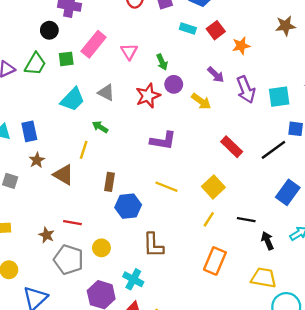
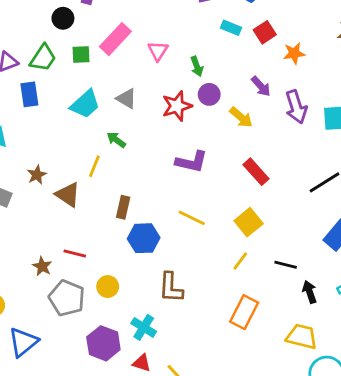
blue rectangle: (29, 131) -> (29, 94), moved
red rectangle: (232, 147) -> (256, 172), moved

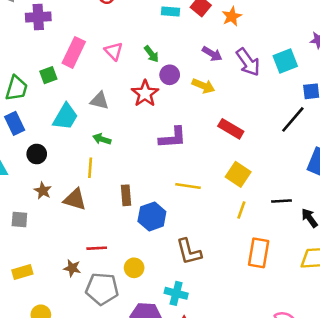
black circle: (63, 18) -> (37, 154), moved

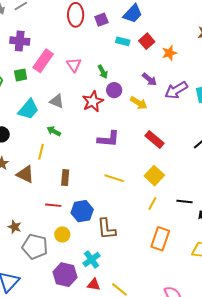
purple cross: (38, 17) -> (20, 41), moved
purple arrow: (248, 62) -> (176, 90), turned 85
blue hexagon: (152, 216) -> (82, 211), moved
red line: (97, 248) -> (53, 205), moved
cyan cross: (176, 293) -> (91, 259), turned 30

